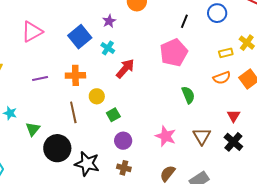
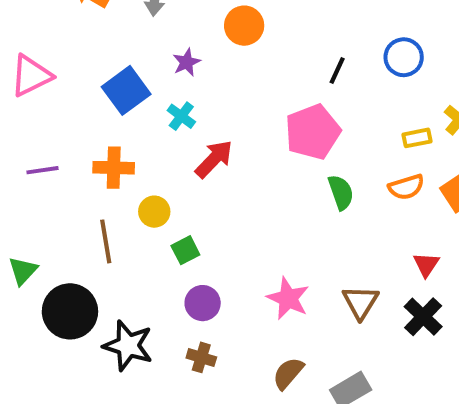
green semicircle: (188, 95) -> (341, 192), moved

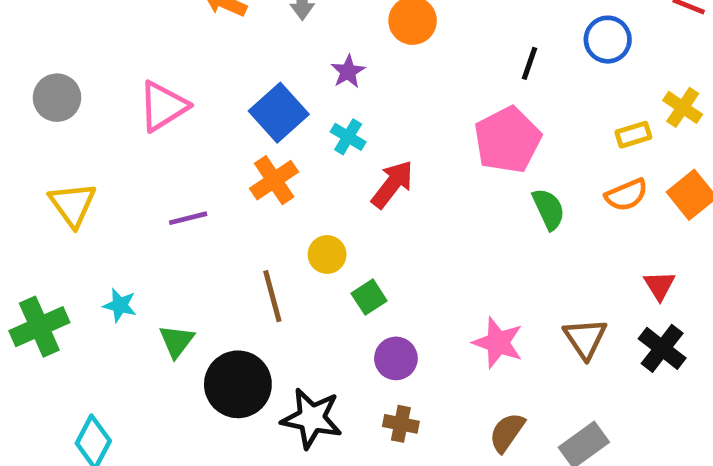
orange cross: (114, 168) -> (274, 180), moved, turned -30

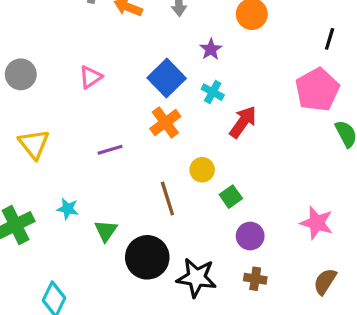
pink triangle: (163, 106) -> (91, 77), size x0.7

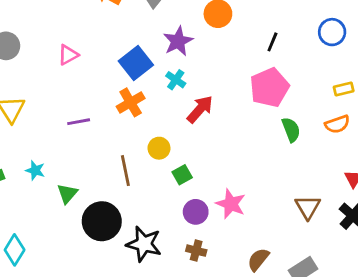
black line: (330, 39) -> (272, 42), moved
purple star: (211, 49) -> (178, 41), size x1.5
pink star: (317, 223) -> (231, 204), moved

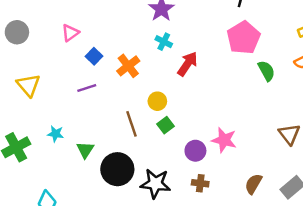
blue square: (136, 63) -> (94, 56), moved, size x0.6
green square: (182, 175) -> (165, 125), moved

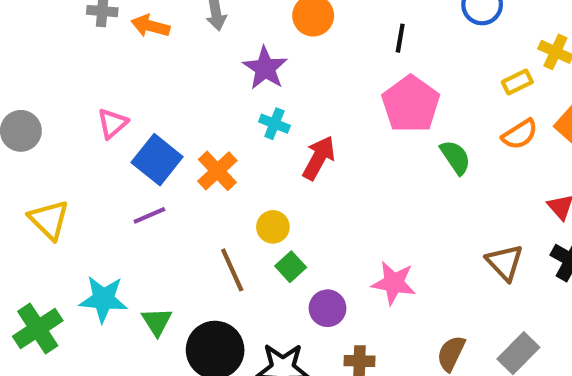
blue square: (94, 56) -> (157, 160), size x1.6
cyan star: (56, 134) -> (103, 299), size x1.6
purple circle: (195, 151) -> (328, 308), moved

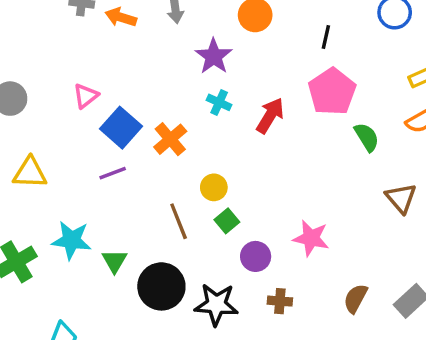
red arrow: (319, 158) -> (270, 116), moved
yellow triangle: (49, 220) -> (30, 173), turned -45
brown triangle: (505, 262) -> (401, 198), moved

